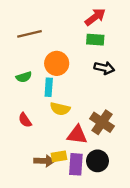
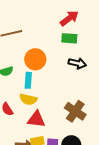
yellow semicircle: (60, 109) -> (28, 99), moved
red triangle: (77, 135) -> (36, 119), moved

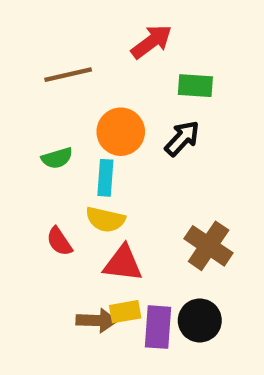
red arrow: (69, 18) -> (151, 42), moved
black arrow: (77, 63) -> (182, 138), moved, turned -60

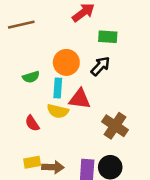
brown line: (68, 75) -> (21, 25), moved
red triangle: (123, 263) -> (80, 99), moved
yellow rectangle: (125, 312) -> (32, 162), moved

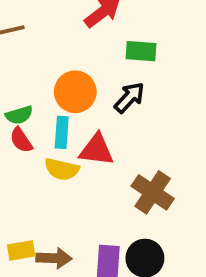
red semicircle: (32, 123) -> (21, 140), moved

